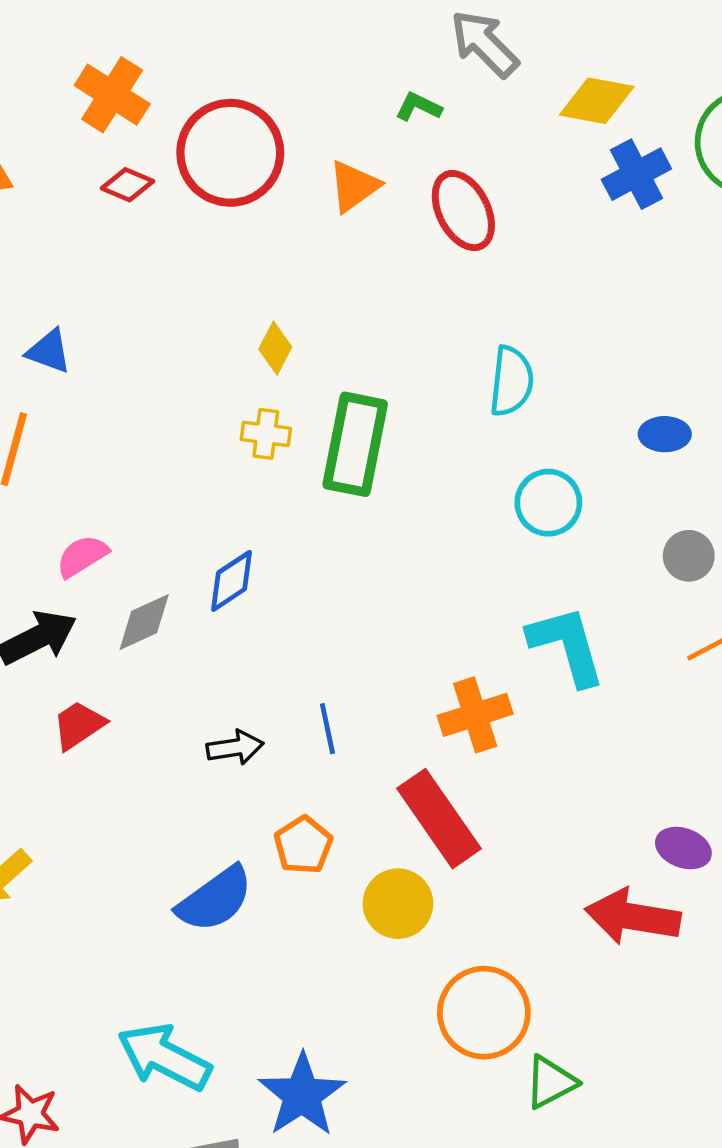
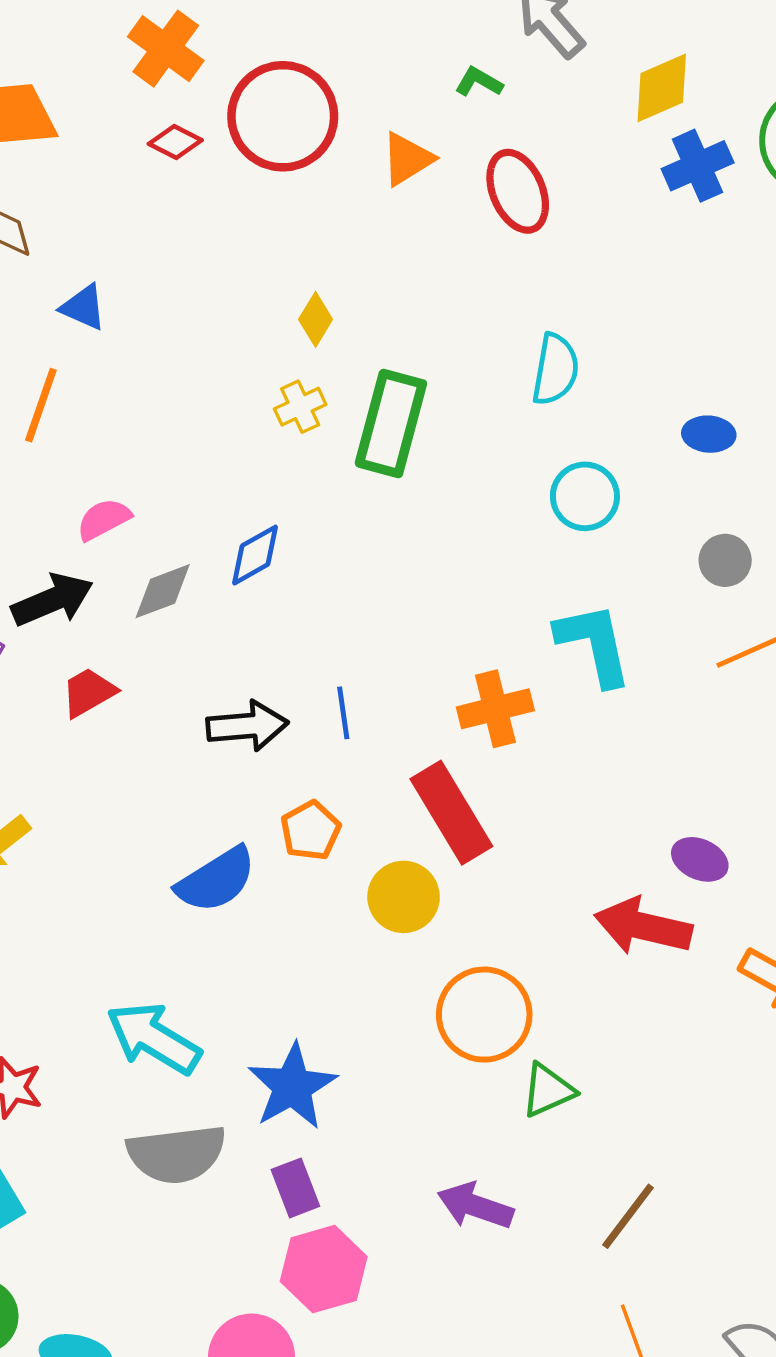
yellow diamond: (597, 101) -> (662, 88), turned -38
yellow cross: (266, 434) -> (300, 407), turned -36
black arrow: (235, 748) -> (247, 726), size x1.4

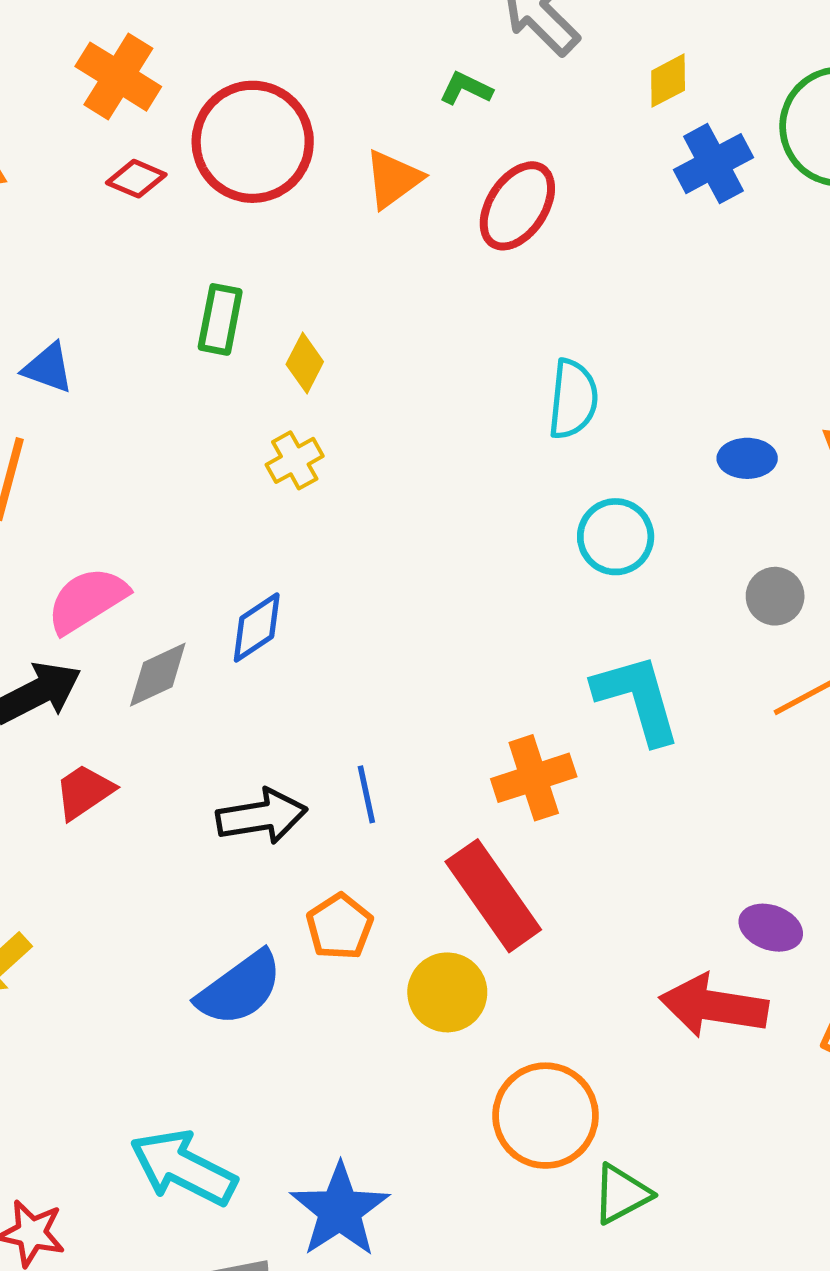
yellow diamond: (662, 88) -> (668, 81), size x0.7
red ellipse: (518, 191) -> (517, 206), turned 60
green rectangle: (391, 423) -> (220, 319), moved, size x0.6
pink semicircle: (104, 519) -> (87, 600), size x1.4

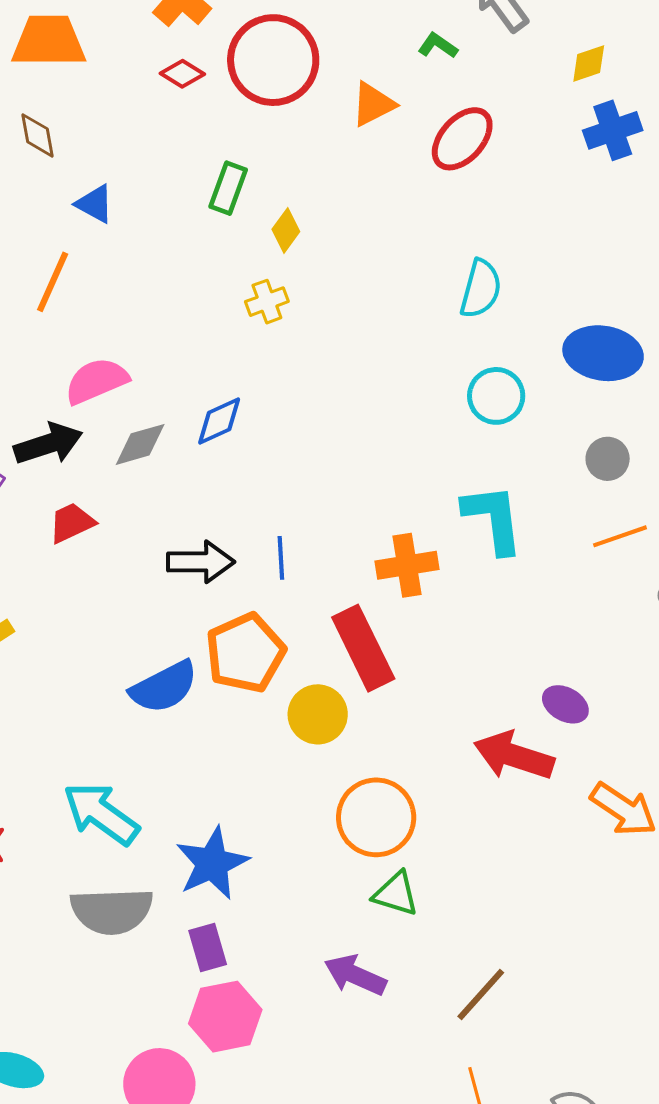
blue ellipse: (747, 458) -> (603, 353), size x1.8
orange pentagon: (340, 927) -> (245, 653), size x1.6
green triangle: (622, 1194) -> (396, 894), moved, turned 36

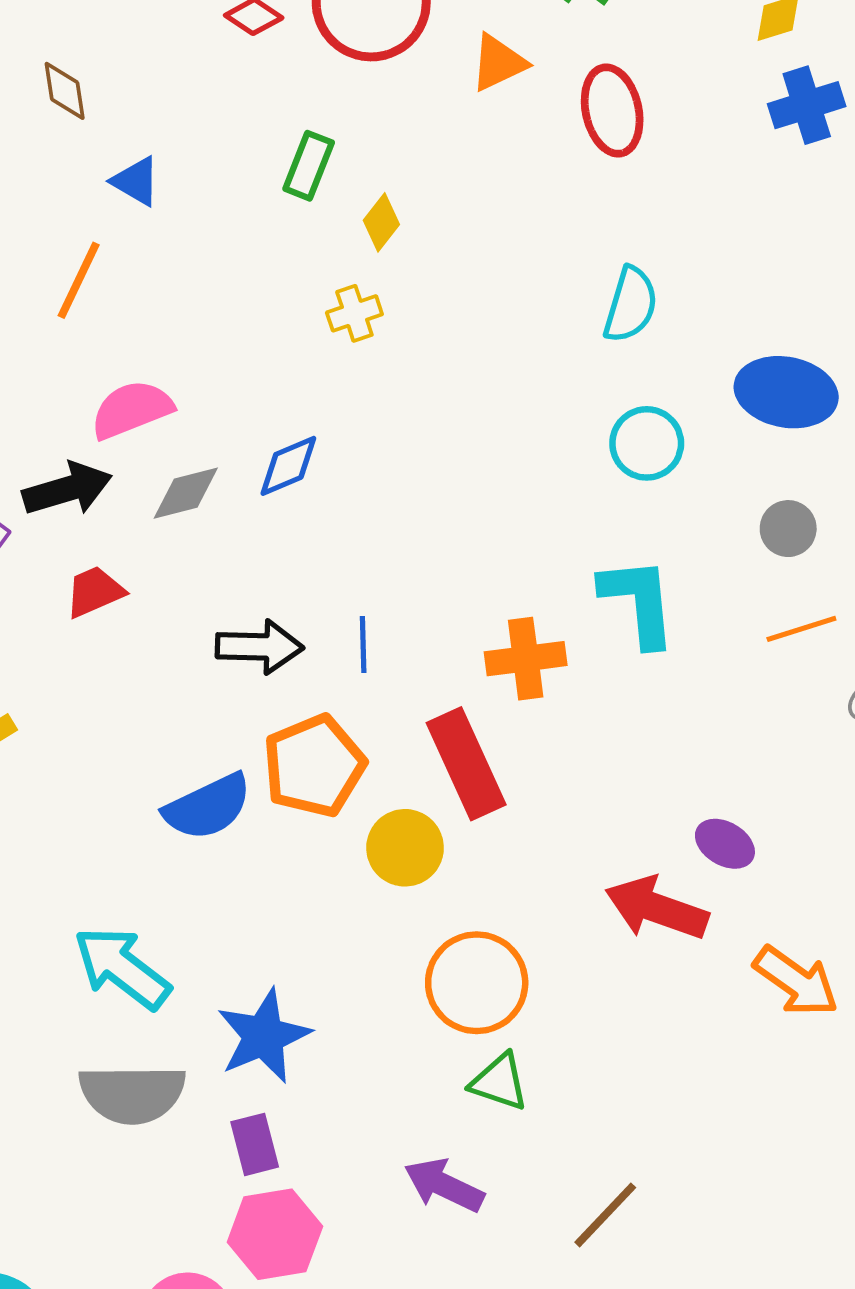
red ellipse: (462, 139) -> (612, 111), turned -56

